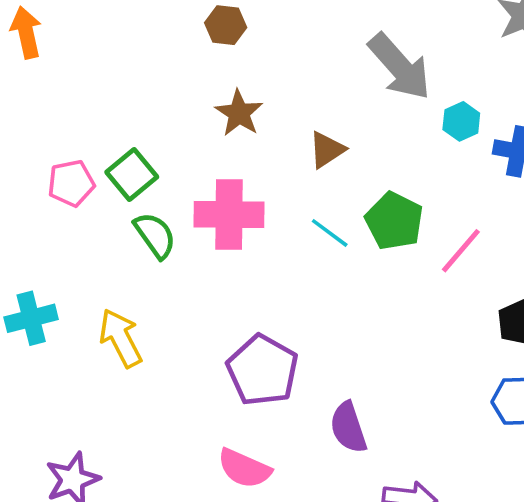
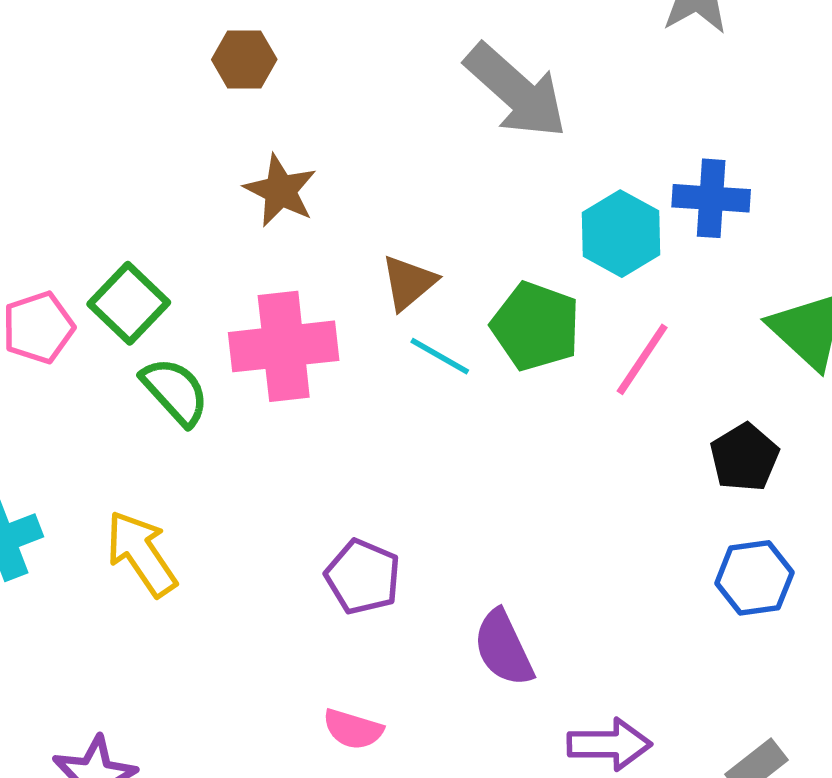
cyan hexagon: (461, 121) -> (621, 234), moved, size x1.4
brown triangle: (327, 150) -> (409, 283), moved
purple pentagon: (263, 370) -> (363, 577), size x0.7
pink semicircle: (244, 468) -> (353, 729), size x0.7

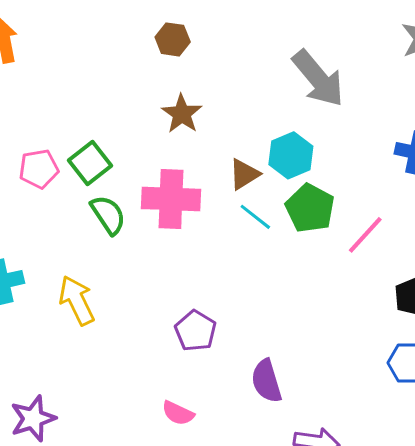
cyan hexagon: (621, 234) -> (291, 155), moved

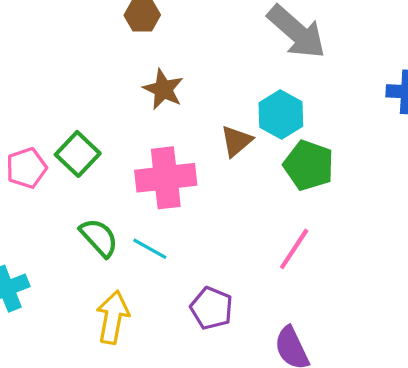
green semicircle: (108, 215) -> (99, 238), moved
cyan line: (255, 217) -> (150, 249), moved
pink line: (365, 235) -> (294, 249), moved
yellow arrow: (77, 300) -> (113, 317), moved, turned 45

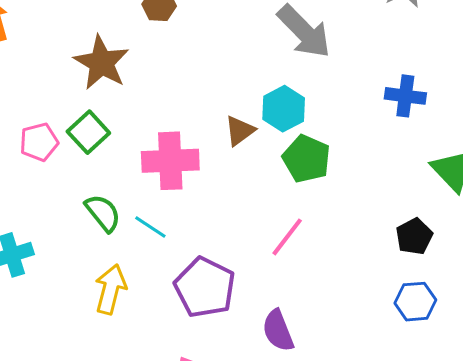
brown star: (163, 89) -> (101, 63), moved, size x1.4
purple pentagon: (212, 308) -> (205, 287), size x1.5

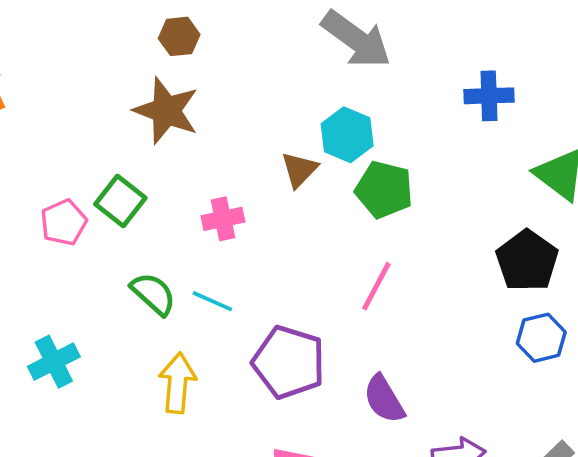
brown star: (101, 63) -> (166, 111), moved
pink cross: (170, 161) -> (223, 219), size x0.6
black pentagon: (414, 236) -> (527, 261), size x1.4

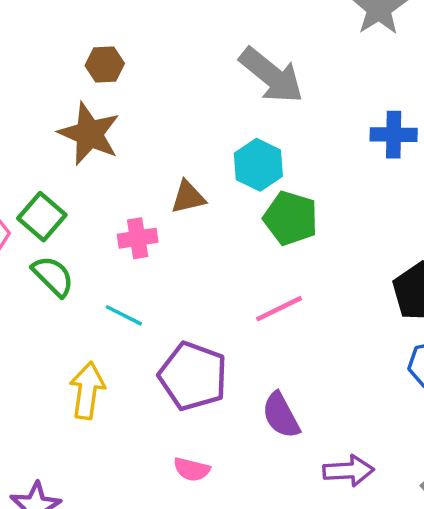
brown triangle: (299, 170) -> (188, 197), moved, turned 30
pink line: (376, 286) -> (279, 309), turned 33
green semicircle: (153, 294) -> (53, 276), moved

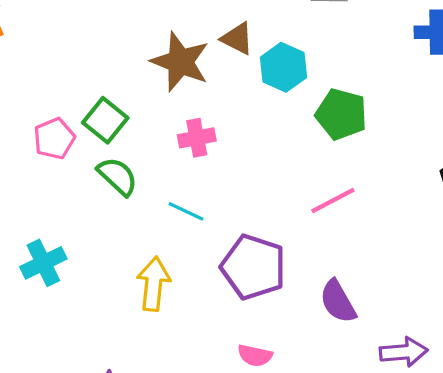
brown star: (89, 134) -> (180, 62), moved
cyan hexagon: (258, 165) -> (283, 67), moved
brown triangle: (188, 197) -> (237, 39), moved, turned 42

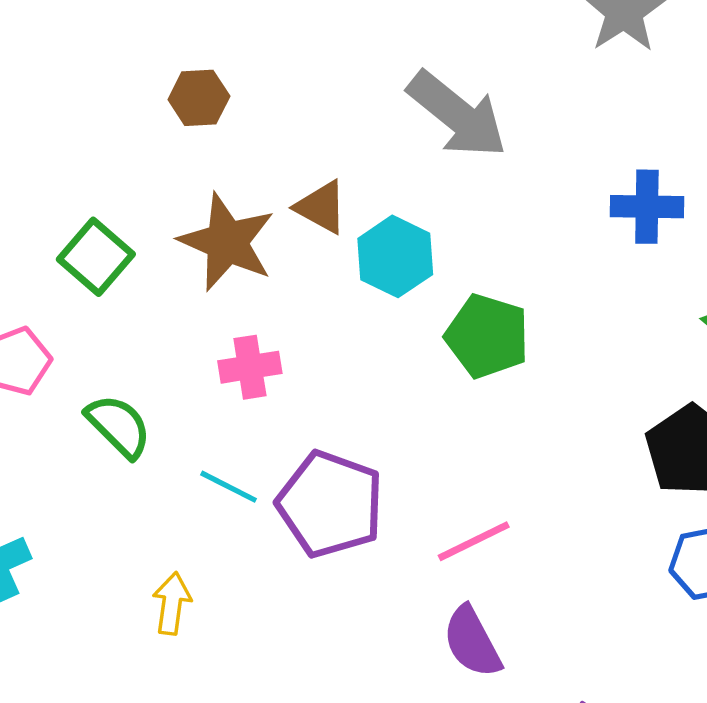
green square: (105, 120) -> (96, 257), moved
pink line: (333, 200) -> (474, 541), moved
purple pentagon: (253, 267) -> (330, 504), moved
yellow arrow: (154, 284) -> (172, 603), size x0.7

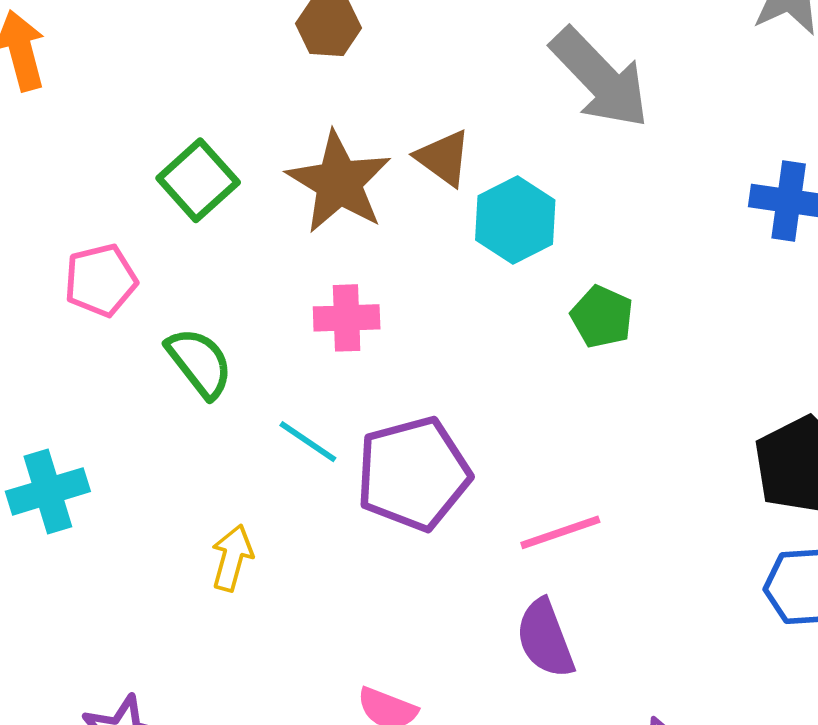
green pentagon: (487, 336) -> (602, 317), size x0.7
purple pentagon: (330, 504) -> (413, 474), turned 30

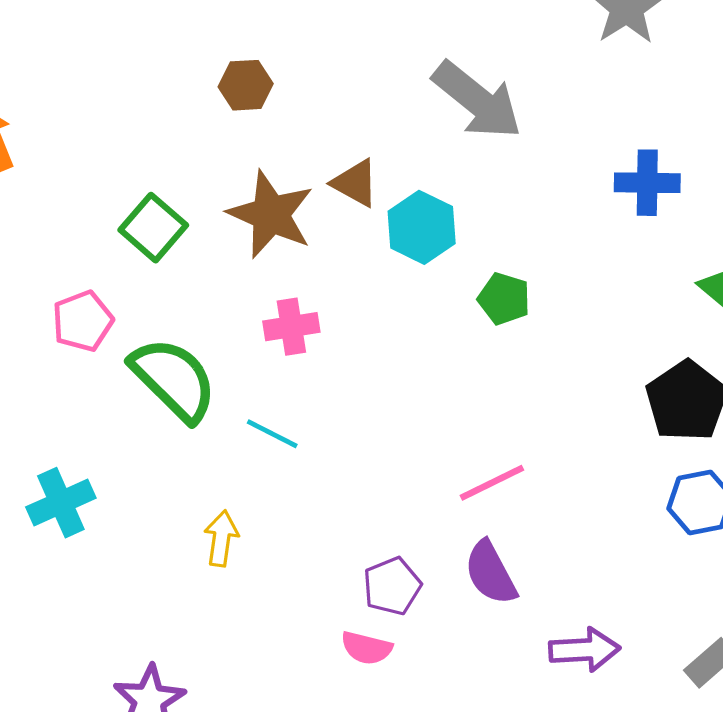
green semicircle: (199, 363) -> (174, 379), size x1.5
purple pentagon: (413, 474) -> (392, 586), moved, size x0.6

